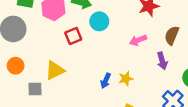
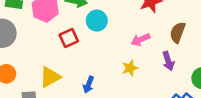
yellow star: (126, 79) -> (130, 68), moved
blue arrow: (106, 81) -> (89, 85), moved

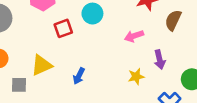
brown semicircle: (178, 32) -> (173, 20), moved
yellow star: (130, 68) -> (136, 77), moved

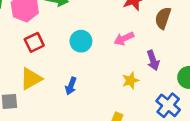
cyan circle: (92, 14) -> (81, 41), moved
red square: (63, 28) -> (34, 42), moved

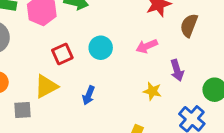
red square: (34, 42) -> (62, 54), moved
yellow star: (130, 81) -> (152, 91), turned 30

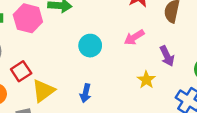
red square: (62, 54) -> (21, 71), moved
yellow star: (152, 91) -> (146, 80), turned 30

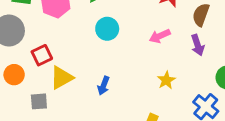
cyan circle: (90, 46) -> (107, 29), moved
purple arrow: (167, 56) -> (198, 45), moved

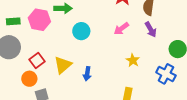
orange circle: (14, 75) -> (29, 79), moved
yellow triangle: (62, 78) -> (63, 65), moved

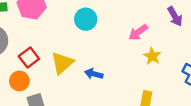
pink arrow: (121, 29) -> (138, 32), moved
blue arrow: (87, 74) -> (94, 74), turned 96

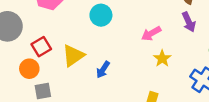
blue arrow: (94, 74) -> (103, 70), turned -78

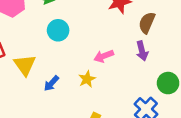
yellow triangle: (73, 56) -> (25, 65), turned -40
yellow star: (162, 58) -> (87, 79), moved

